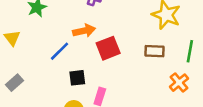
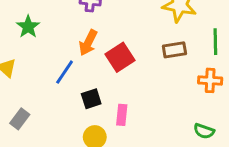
orange arrow: (84, 31) -> (88, 43), turned 140
orange cross: (179, 83) -> (210, 80), turned -36

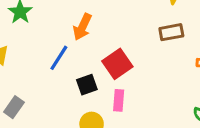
red square: (120, 57) -> (117, 64), moved

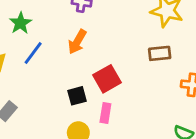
blue line: (59, 58) -> (33, 53), moved

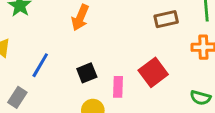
blue line: (33, 53) -> (40, 65), moved
red square: (107, 79) -> (153, 72), moved

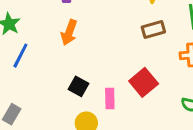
blue line: (40, 65) -> (20, 56), moved
black square: (87, 73) -> (78, 86), turned -36

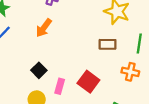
red square: (144, 82) -> (88, 82), turned -30

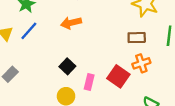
orange arrow: (44, 28) -> (71, 23), turned 42
orange cross: (130, 72) -> (141, 63), moved, turned -30

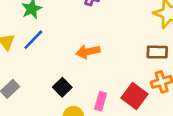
orange arrow: (71, 23) -> (88, 52), moved
black square: (67, 66) -> (62, 87), moved

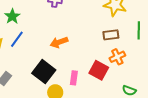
black square: (62, 87) -> (44, 72), size x1.6

